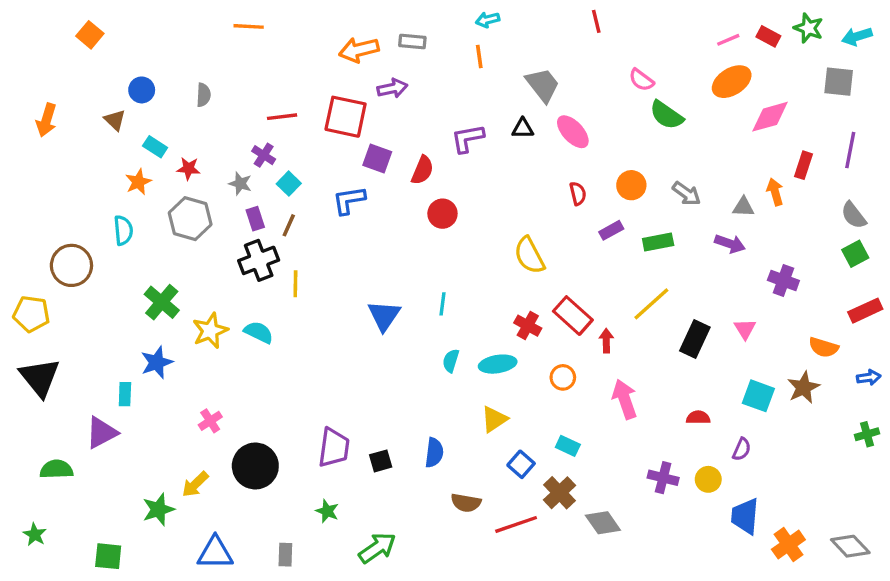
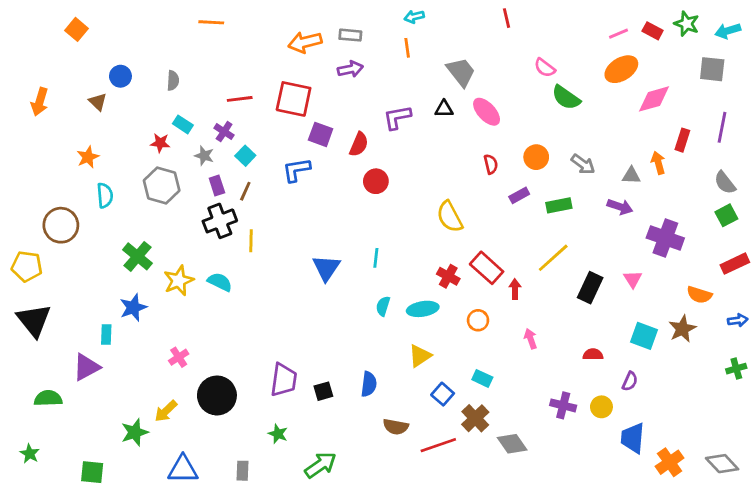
purple arrow: (392, 88) -> (350, 69), moved
cyan rectangle: (155, 147) -> (183, 124), moved
orange star: (138, 182) -> (88, 157), moved
purple cross: (783, 280) -> (665, 238), size x1.4
pink arrow: (625, 399) -> (531, 339), size x0.6

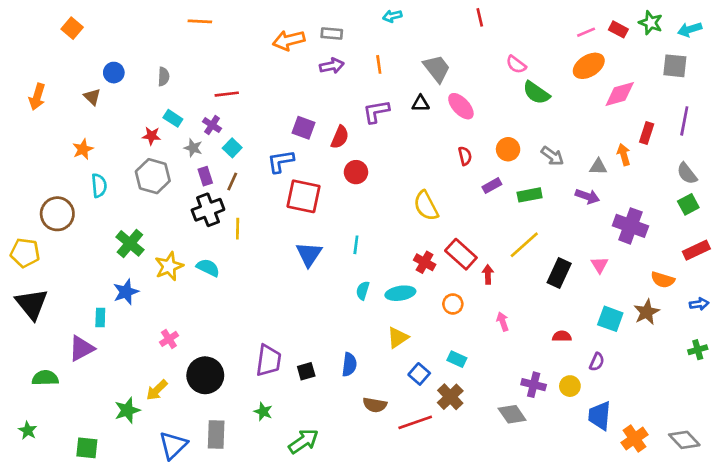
orange line: (407, 48) -> (379, 64), moved
red square: (294, 99) -> (304, 196), moved
gray diamond: (512, 444) -> (512, 414), moved
blue triangle: (183, 469) -> (173, 445), turned -44
gray rectangle: (242, 471) -> (216, 434), moved, size x1.5

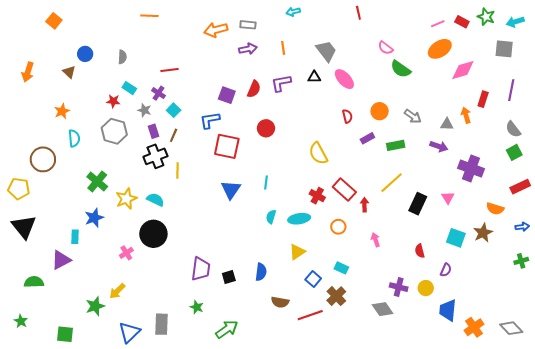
red semicircle: (340, 137) -> (254, 89), moved
red semicircle: (562, 336) -> (420, 251), turned -104
black circle: (205, 375) -> (153, 234), moved

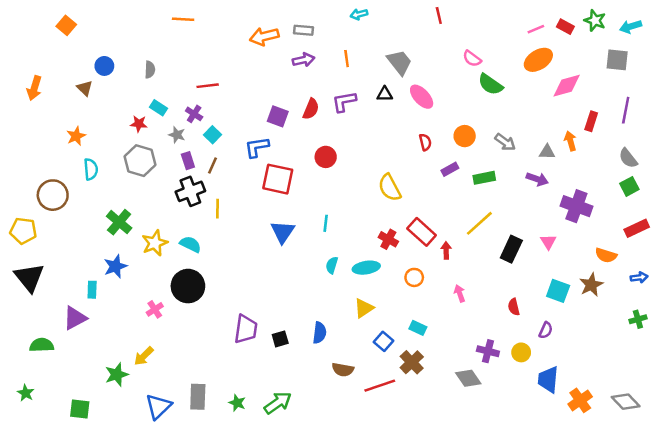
green star: (197, 307) -> (237, 403), moved

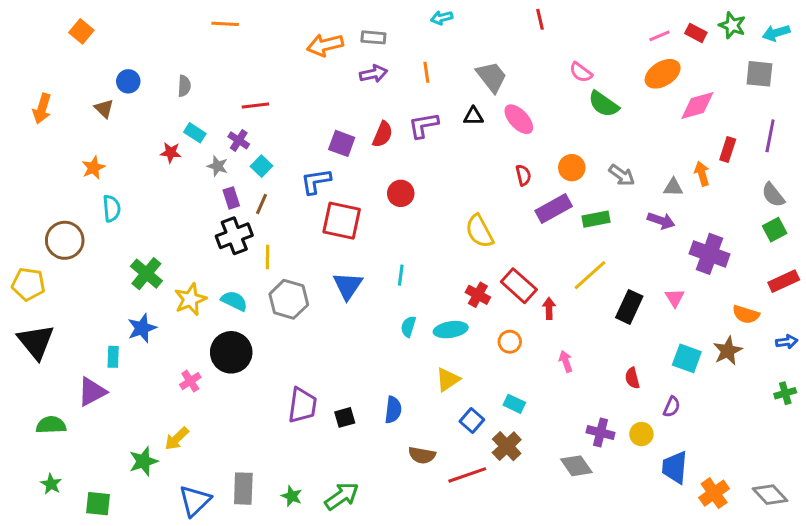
gray hexagon: (140, 161) -> (289, 299), moved
purple rectangle: (450, 169) -> (554, 209), size x1.6
green star: (26, 393) -> (51, 484), moved

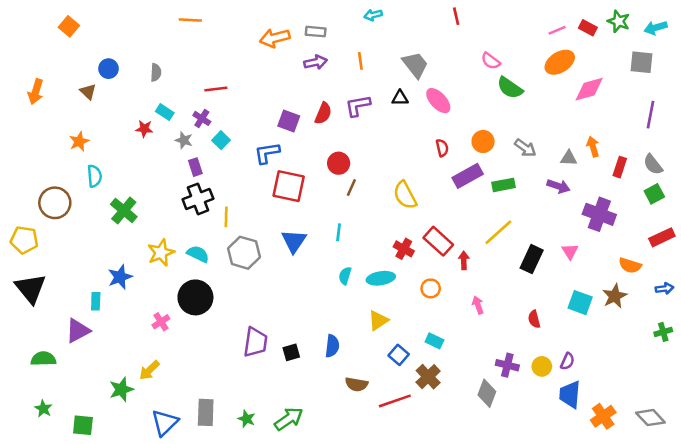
red rectangle: (728, 149) -> (620, 167), moved
brown line: (261, 204) -> (351, 187), moved
green cross: (146, 274) -> (124, 210), moved
purple semicircle: (672, 407) -> (567, 361), moved
gray diamond: (576, 466) -> (487, 393), turned 56

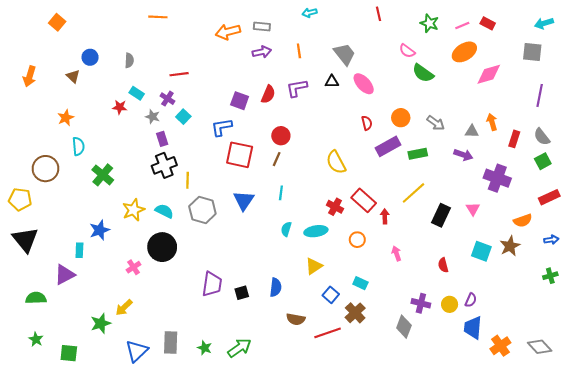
green star: (619, 21) -> (429, 23), moved
brown line: (351, 187) -> (277, 159), moved
orange semicircle: (630, 265) -> (523, 221), turned -36

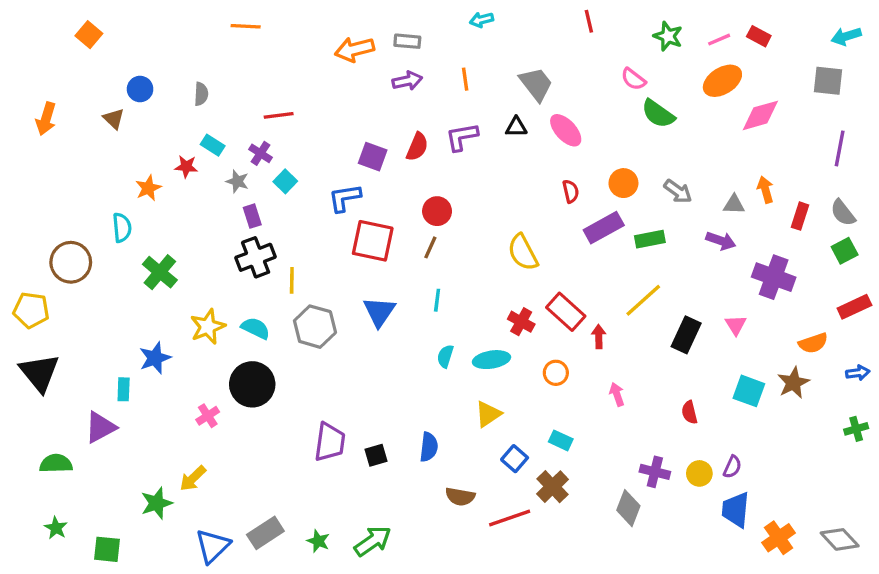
orange star: (66, 118) -> (148, 188), moved
gray rectangle: (171, 343) -> (265, 533), turned 55

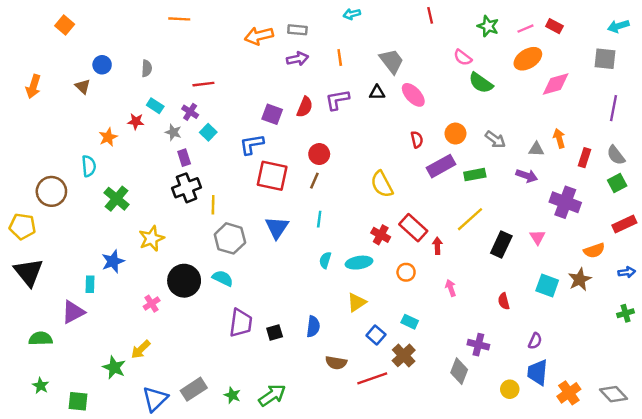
cyan semicircle: (256, 328) -> (223, 278), moved
yellow circle: (699, 473) -> (510, 389), moved
green star: (157, 503) -> (114, 368), turned -30

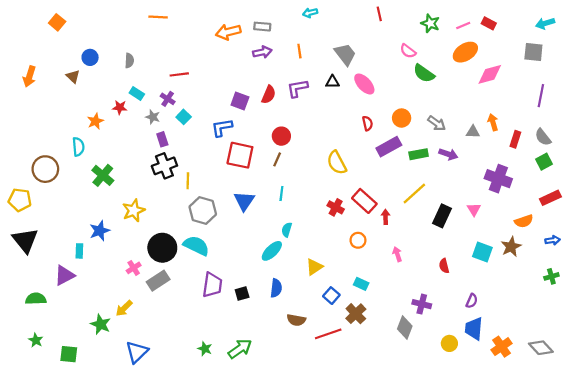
purple arrow: (527, 176) -> (448, 154), moved
cyan ellipse: (359, 263) -> (272, 251), moved, turned -35
cyan semicircle: (223, 278) -> (196, 246), size x1.4
gray rectangle: (194, 389) -> (158, 281), moved

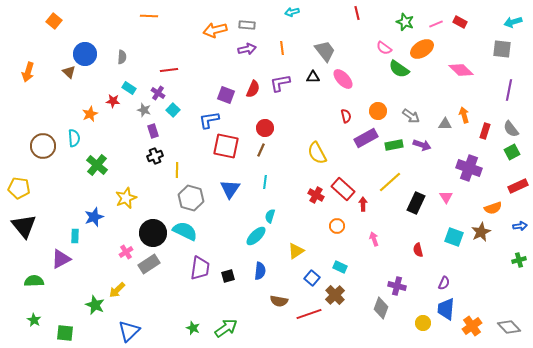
orange ellipse: (465, 52) -> (422, 49), moved
blue circle: (90, 57) -> (85, 54), size x1.5
pink diamond: (490, 74) -> (461, 70), turned 60
black cross: (164, 166) -> (155, 156), size x0.7
brown circle: (45, 169) -> (43, 146), moved

